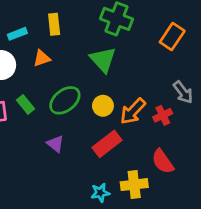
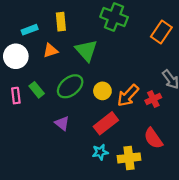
green triangle: (103, 60) -> (86, 50), moved
cyan star: (100, 193) -> (100, 152), moved

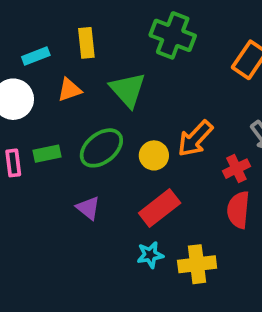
green rectangle: (37, 90) -> (47, 154), turned -63
orange arrow: (128, 96) -> (195, 139), moved
red semicircle: (153, 138) -> (238, 210), moved, turned 40

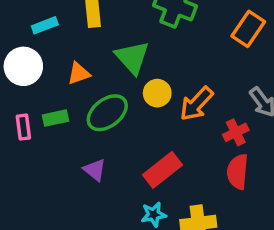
orange triangle: (70, 90) -> (79, 73), moved
yellow circle: (154, 155) -> (157, 93), moved

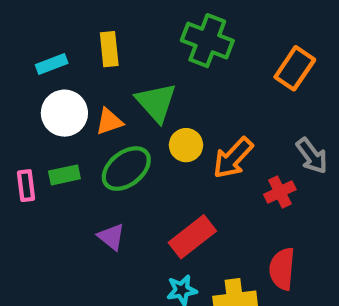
white circle: (23, 66) -> (64, 113), moved
orange triangle: (79, 73) -> (109, 122), moved
red semicircle: (238, 172) -> (282, 269), moved

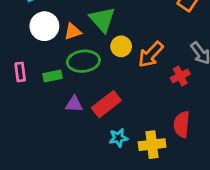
green ellipse: (126, 169) -> (83, 61), turned 32
green rectangle: (64, 175) -> (52, 76), moved
purple triangle: (111, 237) -> (74, 104), turned -36
red rectangle: (192, 237) -> (106, 104), moved

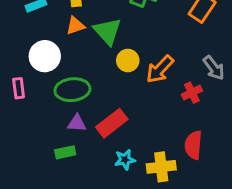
white circle: (44, 26) -> (45, 56), moved
orange triangle: (73, 32) -> (75, 26), moved
green ellipse: (83, 61) -> (72, 90), moved
green rectangle: (52, 76) -> (65, 152), moved

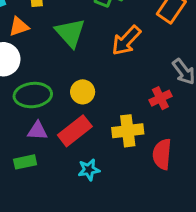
orange triangle: (75, 26) -> (19, 27), moved
yellow circle: (128, 61) -> (83, 92), moved
orange arrow: (160, 69) -> (126, 41), moved
yellow cross: (161, 167) -> (128, 131), moved

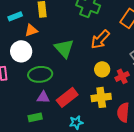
green triangle: (70, 33) -> (64, 48), moved
yellow circle: (83, 92) -> (102, 69), moved

